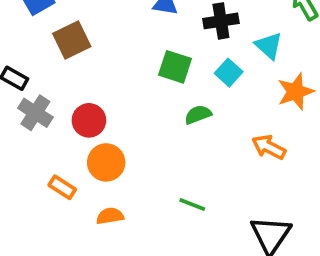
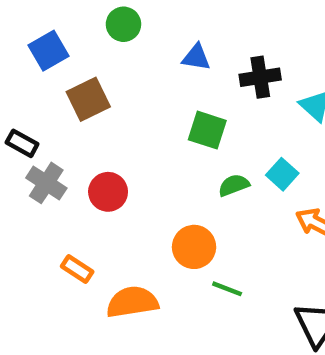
cyan square: (229, 73) -> (282, 174), moved
orange circle: (106, 162) -> (194, 247), moved
orange semicircle: (110, 216) -> (132, 302), size x1.6

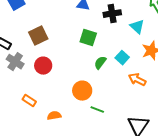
brown square: (88, 99) -> (38, 36), moved
green semicircle: (234, 185) -> (100, 63), turned -32
orange semicircle: (132, 302) -> (54, 116), size x0.6

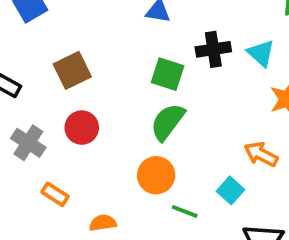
black cross: (112, 14) -> (213, 49), moved
cyan square: (122, 58) -> (230, 190), moved
gray cross: (15, 62) -> (28, 143), moved
green semicircle: (100, 63) -> (168, 122), moved, size x1.5

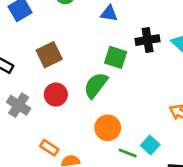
green semicircle: (168, 122) -> (96, 85), moved
cyan square: (230, 190) -> (150, 145), moved
orange rectangle: (55, 194) -> (49, 148), moved

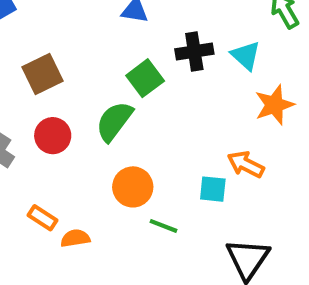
green square: (116, 57) -> (145, 78), turned 35
cyan square: (150, 145) -> (213, 189), moved, turned -36

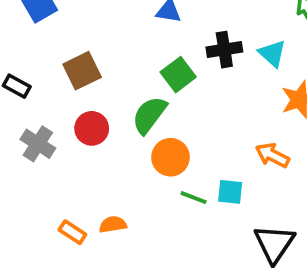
orange circle: (133, 187) -> (170, 157), moved
cyan square: (213, 189) -> (230, 192), moved
orange rectangle: (42, 218) -> (72, 232), moved
green line: (164, 226) -> (194, 198), moved

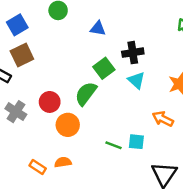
cyan triangle: (272, 53) -> (136, 80), moved
brown square: (82, 71) -> (22, 55), moved
orange circle: (170, 157) -> (68, 125), moved

